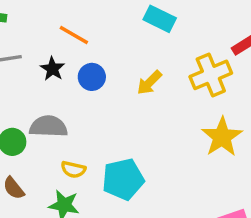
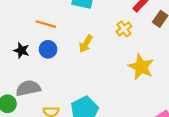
orange line: (74, 35) -> (46, 24), moved
yellow cross: (211, 75) -> (124, 29), size x0.6

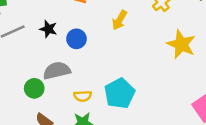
blue circle: (48, 49) -> (76, 39), moved

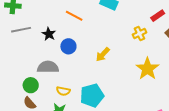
yellow arrow: (119, 20) -> (103, 54), moved
green circle: (34, 88) -> (31, 85), moved

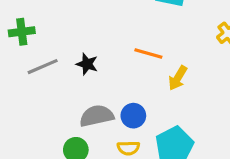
orange line: (74, 16) -> (148, 54), moved
blue circle: (68, 46) -> (133, 116), moved

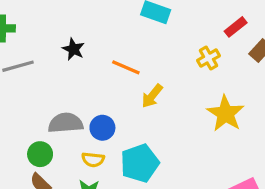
black star: (87, 64) -> (73, 49), moved

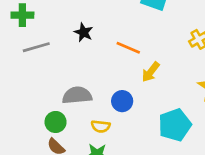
blue circle: (102, 128) -> (122, 101), moved
cyan pentagon: (140, 163) -> (175, 125), moved

